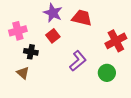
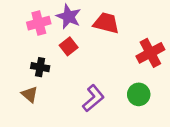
pink cross: (18, 31) -> (39, 23), moved
purple L-shape: (78, 61) -> (93, 98), moved

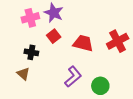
red trapezoid: (106, 23) -> (83, 43), moved
green circle: (139, 94) -> (100, 86), moved

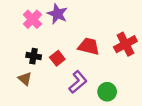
pink cross: (30, 18) -> (32, 19), turned -30
red square: (54, 36) -> (57, 58), moved

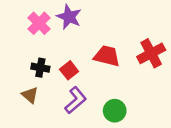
purple L-shape: (78, 82) -> (76, 100), moved
green circle: (107, 92) -> (115, 111), moved

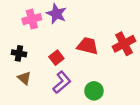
pink cross: (39, 23) -> (32, 19), turned 30
black cross: (40, 68) -> (19, 53), moved

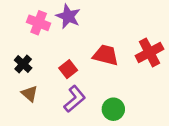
pink cross: (32, 19) -> (39, 23), turned 36
black cross: (19, 53) -> (23, 64), turned 32

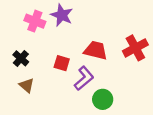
red square: (68, 69) -> (62, 63), turned -35
purple L-shape: (75, 99) -> (84, 78), moved

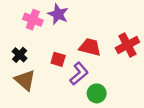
brown triangle: (27, 85) -> (25, 80), size x1.5

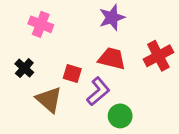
purple star: (58, 14) -> (112, 18), moved, turned 30
brown triangle: (25, 80) -> (49, 100), moved

